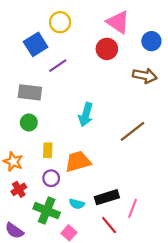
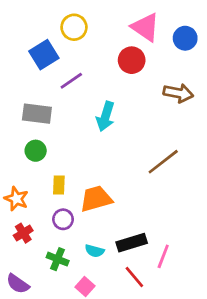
blue circle: (151, 41) -> (185, 38), moved
cyan arrow: (86, 115) -> (106, 116), moved
green cross: (47, 211) -> (58, 259), size x0.7

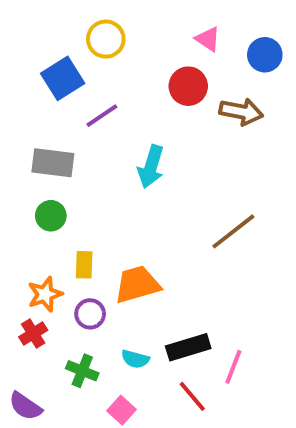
pink triangle: (145, 27) -> (208, 39), size x0.6
brown arrow: (178, 93) -> (241, 112), moved
orange star: (16, 199) -> (45, 294), moved, turned 30

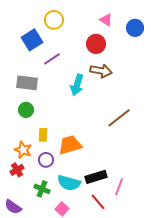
brown arrow: (241, 112) -> (101, 71), moved
orange star: (45, 294) -> (23, 150), turned -30
cyan semicircle: (135, 359) -> (69, 183), size x1.6

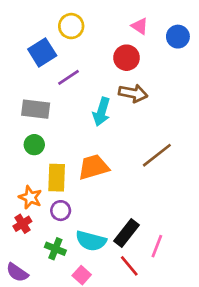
yellow rectangle: (43, 135) -> (57, 178), size x1.5
orange trapezoid: (70, 145) -> (94, 167), moved
black rectangle: (96, 177) -> (127, 233), turned -35

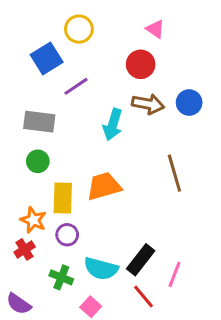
blue circle: (178, 37) -> (189, 103), moved
brown line: (157, 155) -> (174, 173), turned -68

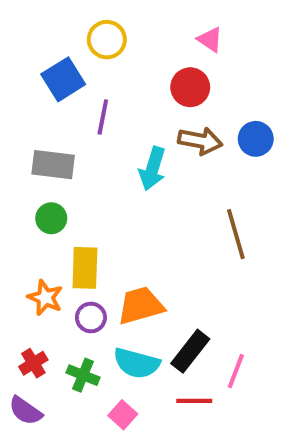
purple line: (76, 86) -> (103, 117), turned -45
orange trapezoid: (104, 186) -> (141, 306), moved
red cross: (25, 249) -> (33, 363), moved
red line: (144, 296) -> (194, 401), turned -50

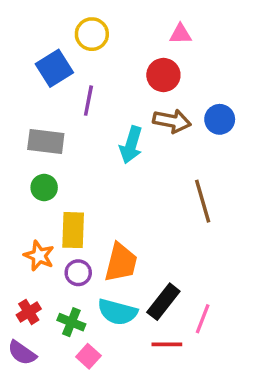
pink triangle: (210, 40) -> (180, 34), turned -35
orange trapezoid: (141, 306) -> (121, 262), turned 120
pink square: (123, 415) -> (88, 356), moved

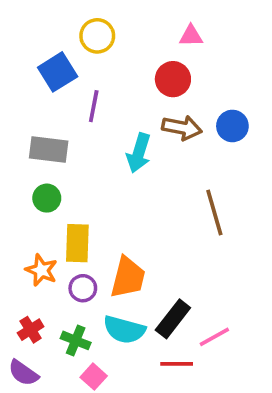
pink line: (203, 319) -> (214, 337), turned 40

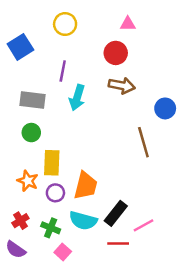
blue square: (58, 72) -> (20, 47), moved
blue circle: (232, 126) -> (165, 108), moved
cyan arrow: (139, 153) -> (77, 98), moved

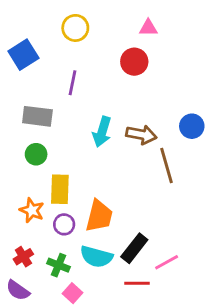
brown arrow: (122, 86) -> (141, 135), moved
cyan arrow: (77, 98) -> (102, 132), moved

